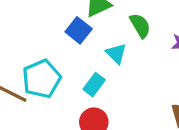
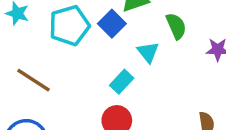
cyan pentagon: (42, 79) -> (69, 26), moved

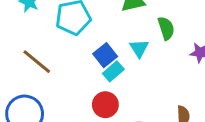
blue square: (112, 24) -> (105, 55), moved

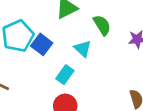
blue square: (105, 55) -> (42, 44), moved

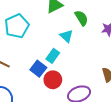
blue square: (42, 44) -> (38, 69), moved

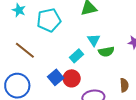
green semicircle: (81, 18) -> (106, 52), moved, turned 98
blue square: (38, 69) -> (56, 77), moved

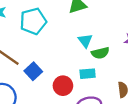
cyan rectangle: (77, 56) -> (88, 74), moved, turned 40
blue square: (56, 77) -> (33, 71), moved

